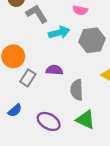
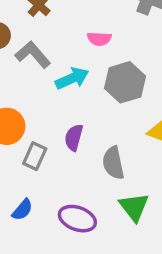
purple semicircle: (54, 70) -> (74, 138), turned -70
green triangle: (85, 120) -> (134, 207), turned 36

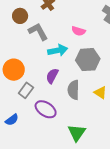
purple semicircle: (74, 138) -> (52, 76), moved
gray semicircle: (113, 163) -> (73, 90), moved
purple ellipse: (77, 219) -> (46, 109), moved

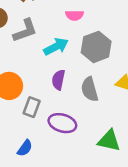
gray L-shape: (38, 32) -> (25, 31), turned 115
green triangle: (77, 133) -> (109, 141), turned -36

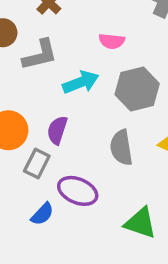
purple semicircle: (58, 80) -> (57, 130), moved
blue semicircle: (25, 148) -> (42, 214), moved

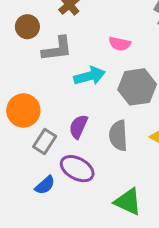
purple semicircle: (57, 130) -> (78, 127), moved

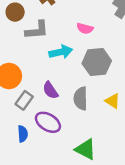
purple semicircle: (78, 127) -> (50, 90), turned -60
blue semicircle: (45, 185) -> (23, 134), turned -56

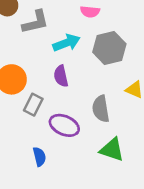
purple semicircle: (50, 90) -> (61, 76), moved, turned 30
gray semicircle: (81, 98) -> (101, 109), moved
blue semicircle: (23, 134) -> (39, 157), moved

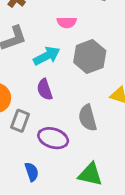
green triangle: (112, 150) -> (90, 174), moved

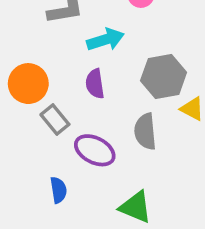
gray hexagon: (90, 56) -> (164, 76), moved
gray rectangle: (20, 121) -> (55, 120), turned -70

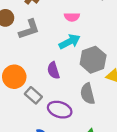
cyan arrow: (105, 40) -> (70, 42), moved

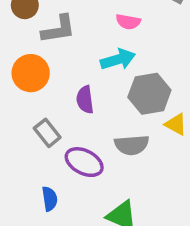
orange circle: (14, 77) -> (31, 73), moved
gray semicircle: (88, 94) -> (132, 145), turned -90

